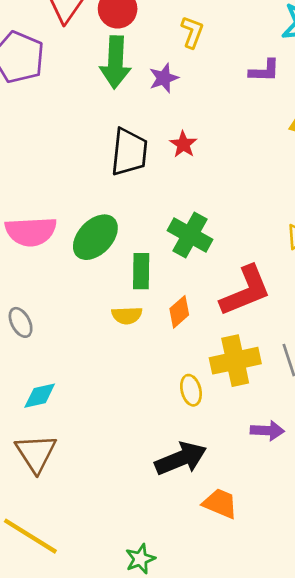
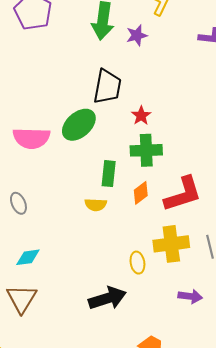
red star: (183, 144) -> (141, 116), moved
green cross: (190, 235) -> (146, 150), turned -36
green ellipse: (95, 237) -> (79, 125), moved
orange diamond: (179, 312) -> (141, 193), moved
black arrow: (181, 459) -> (107, 298), moved

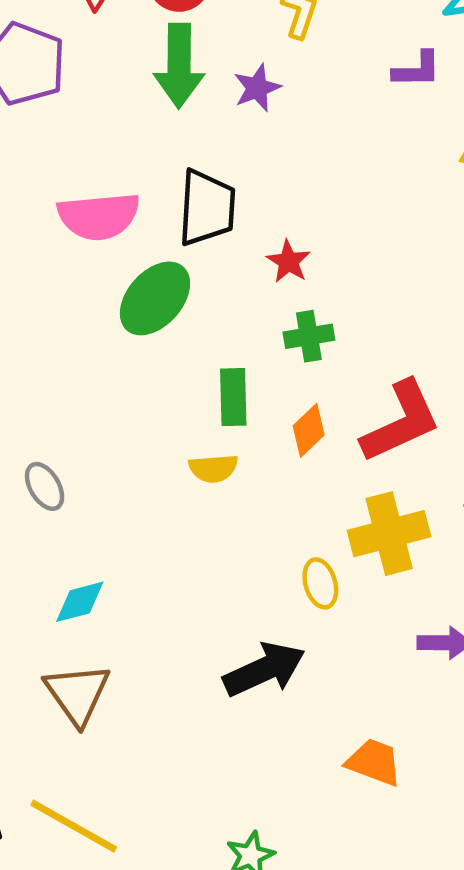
pink semicircle: (31, 138) -> (99, 216), moved
green cross: (146, 150) -> (309, 336), size x0.7

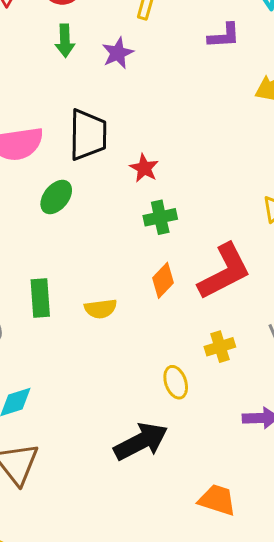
green arrow: (179, 66) -> (65, 41), size x0.6
green ellipse: (155, 298) -> (56, 197), size x0.7
green rectangle: (233, 397) -> (40, 298), moved
yellow cross: (389, 534) -> (220, 347), size x0.6

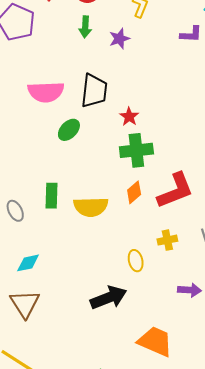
green cross: (160, 217) -> (136, 150), size x1.5
yellow semicircle: (101, 309) -> (91, 207), size x1.6
orange trapezoid: (217, 500) -> (155, 341), size x1.4

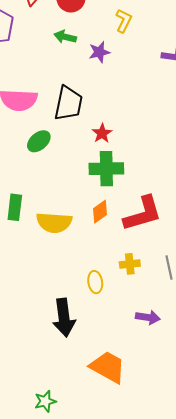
green arrow: (85, 27) -> (65, 37), turned 95
black arrow: (109, 298) -> (64, 318), turned 99

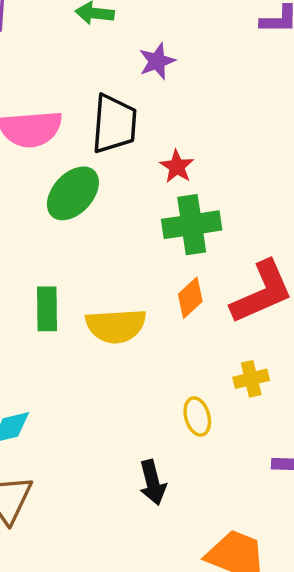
purple star: (99, 52) -> (157, 61), moved
green ellipse: (39, 141) -> (73, 193), size x1.4
black arrow: (64, 318) -> (153, 482), size x0.7

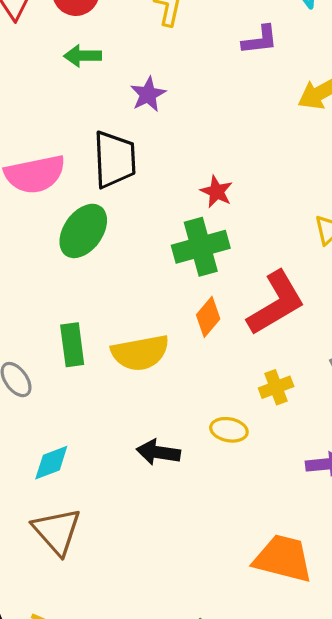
red star: (177, 167) -> (217, 192), moved
yellow ellipse: (197, 416) -> (229, 430), turned -57
black arrow: (153, 482) -> (158, 452), moved, turned 120

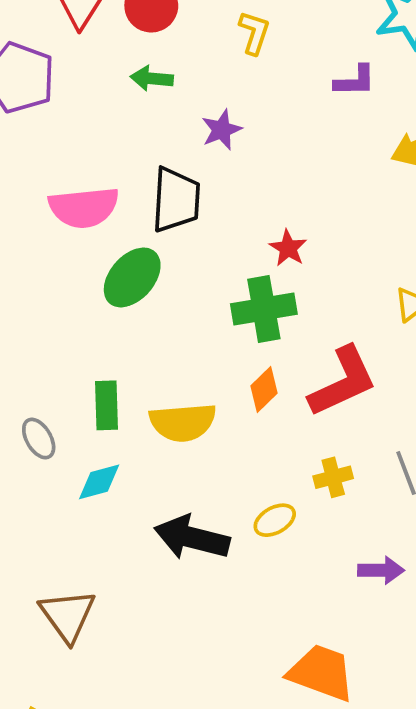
yellow ellipse: (229, 430) -> (275, 520), turned -45
black arrow: (158, 452) -> (192, 538), size x1.5
cyan diamond: (51, 463) -> (99, 482), moved

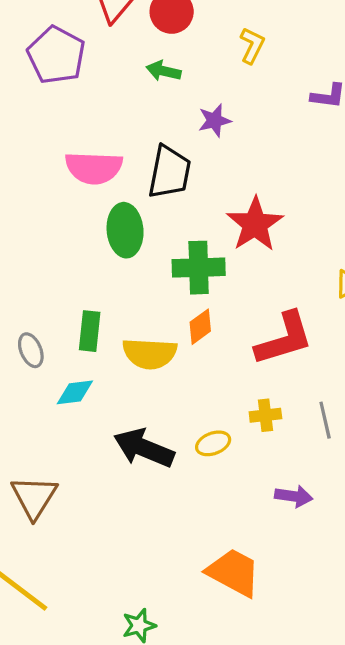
red star: (288, 248) -> (255, 224), size x1.8
green ellipse: (132, 277) -> (125, 230), turned -54
green cross: (264, 309) -> (199, 268), moved
orange diamond: (264, 390) -> (200, 327), moved

